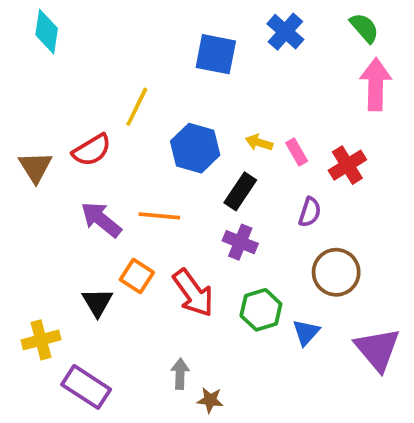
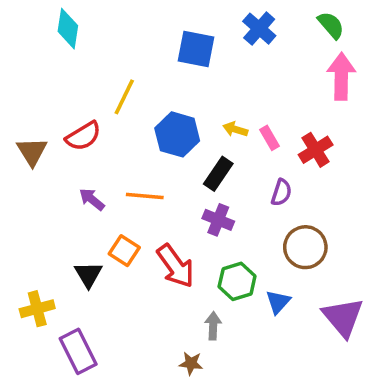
cyan diamond: (47, 32) -> (68, 29), moved
purple arrow: (101, 220) -> (92, 199), size x0.7
gray arrow: (180, 374) -> (213, 326), moved
purple rectangle: (86, 387) -> (78, 351), turned 30

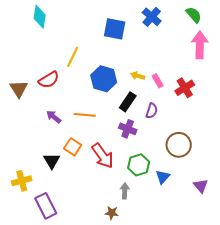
purple semicircle: (281, 193) -> (152, 111), moved
purple triangle: (343, 317) -> (201, 186), size x0.6

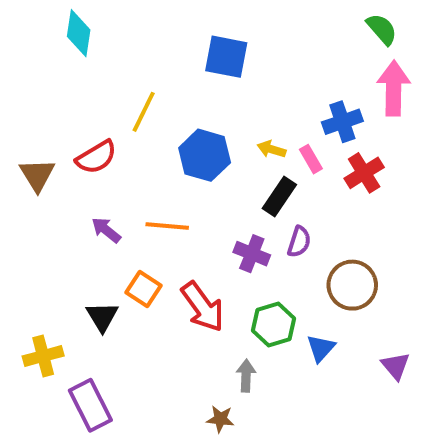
blue cross: (152, 17) -> (342, 122), moved, turned 30
black rectangle: (128, 102) -> (279, 197), moved
purple semicircle: (152, 111) -> (299, 242), moved

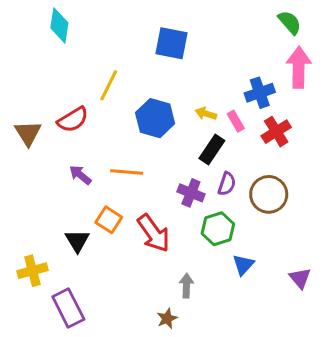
brown circle: (352, 285) -> (269, 194), moved
green hexagon: (273, 324) -> (218, 229), moved
brown star: (220, 419) -> (167, 318), turned -30

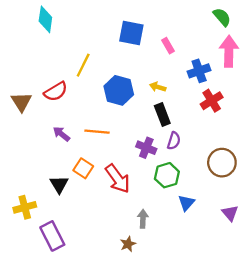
pink rectangle: (236, 121) -> (168, 46), moved
black rectangle: (212, 150) -> (162, 114), turned -55
brown circle: (269, 194) -> (222, 163), moved

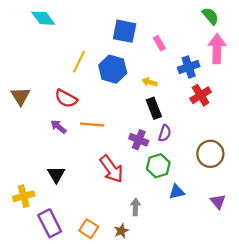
cyan diamond: (45, 19) -> (43, 18), turned -45
blue hexagon: (119, 90) -> (113, 69), moved
red semicircle: (56, 92) -> (66, 98), moved, turned 60
orange square: (83, 168) -> (89, 229), moved
blue triangle: (186, 203) -> (177, 192), turned 35

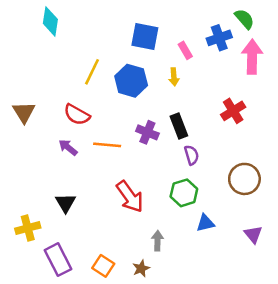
cyan diamond: (43, 18) -> (50, 21), turned 45
blue cross: (189, 67) -> (219, 38), moved
yellow arrow: (150, 82) -> (174, 77), moved, turned -112
purple semicircle: (165, 133) -> (192, 155), turned -35
purple cross: (139, 140) -> (147, 132), moved

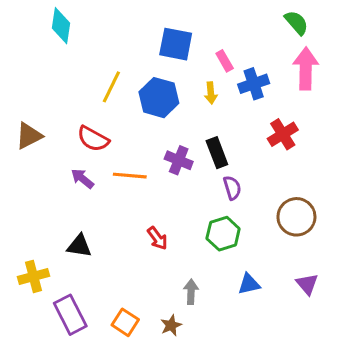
blue cross: (219, 38) -> (254, 84), moved
brown triangle: (24, 112) -> (29, 136), turned 35
red arrow: (130, 197) -> (157, 238), size x0.6
black triangle: (66, 203) -> (79, 246), turned -50
blue triangle: (205, 223) -> (249, 284), moved

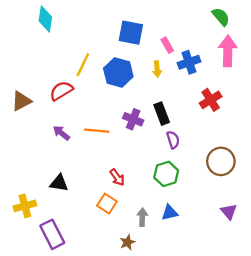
red semicircle: (93, 139) -> (61, 91), moved, turned 120
blue triangle: (249, 284) -> (170, 213), moved
orange square: (125, 322) -> (107, 204), moved

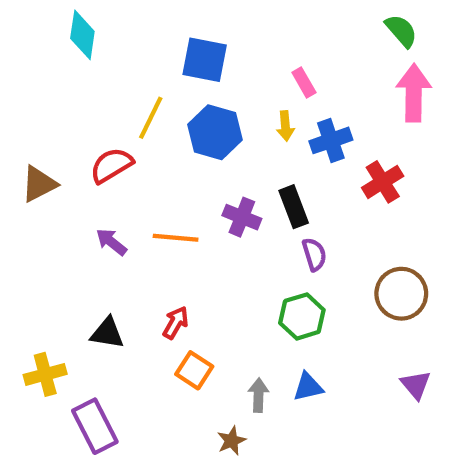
blue square: (131, 33) -> (205, 60), moved
blue cross: (189, 62) -> (331, 140), moved
red arrow: (117, 177) -> (176, 323), moved, turned -114

